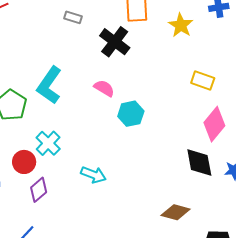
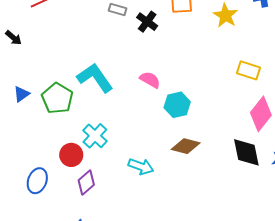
black cross: (115, 42) -> (147, 22), moved, size x0.7
cyan L-shape: (49, 85) -> (95, 78), turned 111
brown diamond: (176, 212) -> (186, 146), moved

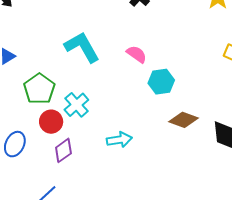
green pentagon: (57, 98) -> (39, 89), moved
brown diamond: (186, 146) -> (183, 120), moved
cyan arrow: (141, 166) -> (119, 140), turned -35

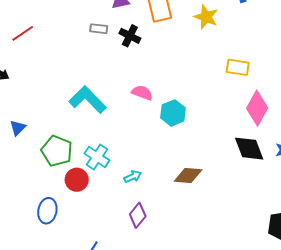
brown diamond: (183, 120) -> (188, 176), moved
cyan arrow: (119, 140) -> (133, 177), moved, size x0.7
purple diamond: (63, 150) -> (138, 215), moved

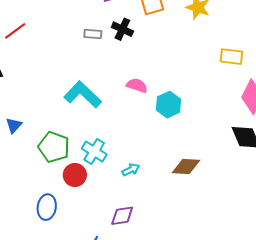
gray rectangle: (99, 29) -> (93, 34), moved
purple diamond: (138, 215) -> (122, 216), moved, turned 45

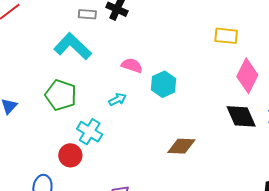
cyan L-shape: (83, 95) -> (73, 46), moved
green pentagon: (54, 147) -> (61, 95), moved
cyan arrow: (131, 170) -> (117, 99), moved

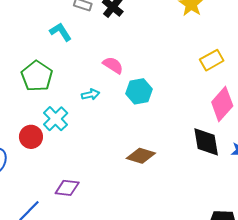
yellow rectangle: (226, 36) -> (212, 60), turned -50
cyan L-shape: (73, 46) -> (61, 32), size x0.6

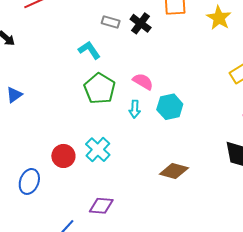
green pentagon: (37, 76) -> (100, 89), moved
cyan arrow: (91, 94) -> (135, 109), moved, turned 108
cyan cross: (56, 119) -> (98, 150), moved

